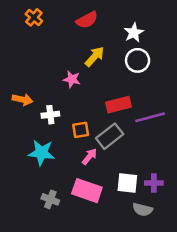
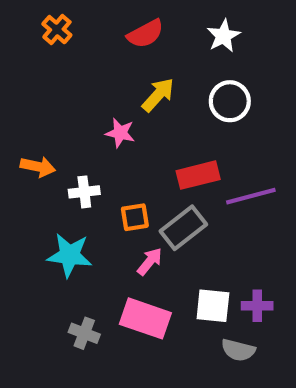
white star: (134, 33) -> (223, 36), moved

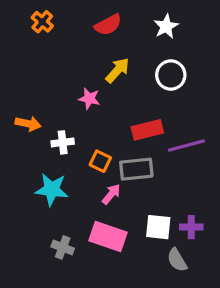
orange square: (135, 217) -> (100, 161), turned 35
gray rectangle: (183, 228) -> (136, 169), turned 32
gray semicircle: (238, 350) -> (177, 260), turned 45

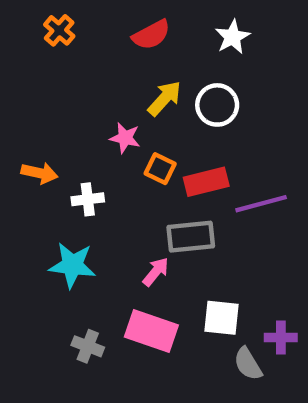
white circle: (171, 75) -> (217, 105), moved
orange square: (100, 161) -> (160, 169), moved
purple cross: (191, 227) -> (281, 338), moved

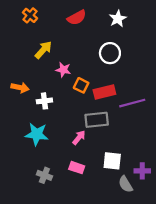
yellow arrow: (165, 98) -> (43, 50), moved
pink rectangle: (151, 331) -> (77, 168), size x0.6

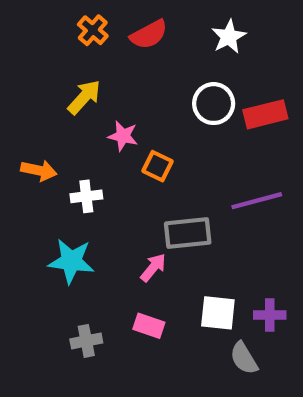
orange cross: (30, 15) -> (93, 30), moved
red rectangle: (104, 92) -> (265, 114), moved
purple cross: (142, 171) -> (270, 315), moved
gray cross: (44, 175) -> (86, 341), turned -32

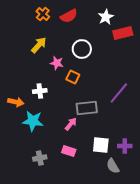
white circle: (214, 104) -> (82, 49), moved
red rectangle: (265, 114) -> (123, 33), moved
orange arrow: (39, 170) -> (16, 102), moved
purple line: (257, 201) -> (119, 93), turned -35

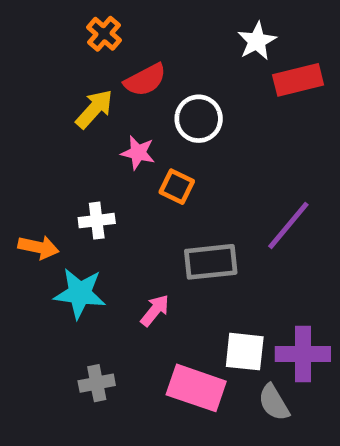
red semicircle: (69, 16) -> (145, 80), moved
pink arrow: (71, 124) -> (155, 310), moved
purple cross: (125, 146) -> (303, 354), size x1.5
pink rectangle: (69, 151) -> (196, 388), moved, size x1.6

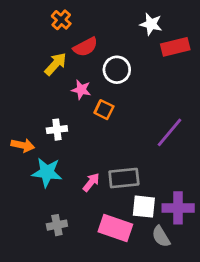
white star: (257, 41) -> (151, 24), turned -30
gray rectangle: (211, 262) -> (124, 178), moved

